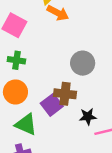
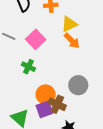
orange circle: (15, 92) -> (46, 94), moved

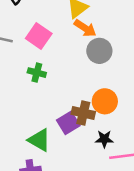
gray circle: (78, 85) -> (99, 51), moved
orange circle: (46, 94) -> (105, 101), moved

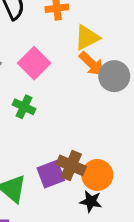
gray circle: (99, 51) -> (114, 76), moved
orange circle: (105, 101) -> (97, 175), moved

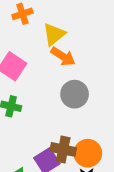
gray circle: (114, 76) -> (75, 94), moved

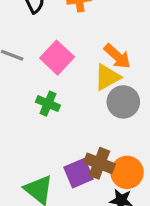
yellow triangle: (54, 34) -> (107, 77), moved

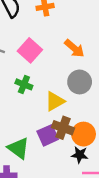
yellow triangle: (107, 77) -> (55, 101), moved

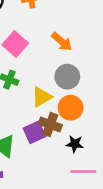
orange circle: (84, 134) -> (71, 108), moved
black star: (80, 155) -> (75, 144), moved

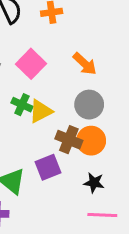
yellow triangle: (42, 97) -> (41, 111), moved
brown cross: (50, 124) -> (69, 140), moved

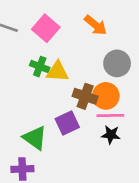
gray circle: (89, 105) -> (117, 63), moved
yellow triangle: (41, 111) -> (57, 72), turned 35
pink line: (102, 215) -> (110, 115), moved

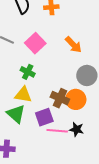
yellow triangle: (57, 72) -> (23, 95), moved
pink line: (110, 115) -> (57, 131), moved
green triangle: (35, 138) -> (16, 114), moved

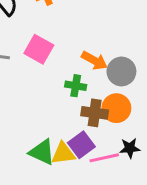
orange arrow: (73, 45) -> (94, 61), moved
green cross: (28, 72) -> (76, 86), moved
yellow triangle: (23, 95) -> (63, 153), moved

